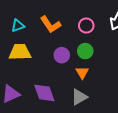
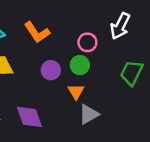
pink circle: (86, 26) -> (87, 42), moved
gray triangle: (79, 97) -> (89, 114), moved

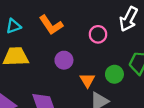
green circle: (80, 65) -> (114, 74), moved

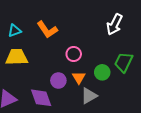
pink circle: (98, 34) -> (74, 54), moved
purple circle: (64, 60) -> (58, 81), moved

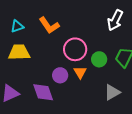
pink circle: (74, 54) -> (75, 49), size x1.5
green circle: (102, 72) -> (99, 59), moved
gray triangle: (89, 96) -> (112, 92), moved

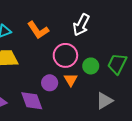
white arrow: (115, 20) -> (81, 25), moved

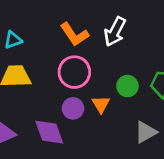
orange L-shape: (38, 30) -> (74, 34), moved
pink circle: (65, 55) -> (74, 72), moved

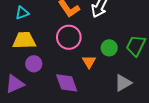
purple circle: (73, 108) -> (34, 64), moved
purple diamond: (49, 132) -> (67, 83), moved

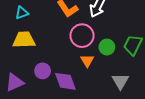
pink circle: (69, 37) -> (82, 36), moved
purple circle: (34, 64) -> (43, 71), moved
gray triangle: (123, 83) -> (120, 81), turned -30

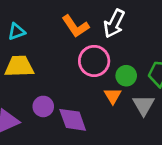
orange triangle: (87, 61) -> (113, 96), moved
gray triangle: (120, 81) -> (144, 105), moved

